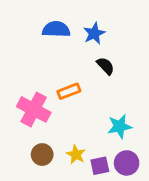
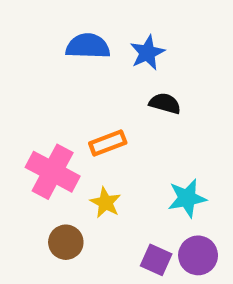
black semicircle: (105, 66) -> (165, 103), turned -30
yellow star: (76, 155) -> (105, 203), moved
purple square: (100, 166) -> (156, 260), turned 36

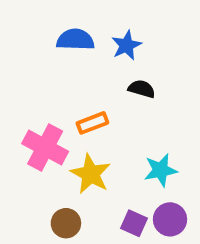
yellow star: (105, 203) -> (91, 174), size x1.5
brown circle: (66, 242) -> (66, 223), moved

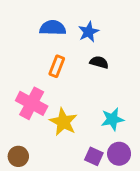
orange rectangle: (92, 123) -> (57, 66), moved, turned -48
brown circle: (66, 223) -> (18, 156), moved

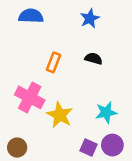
blue semicircle: (53, 28) -> (31, 16), moved
blue star: (89, 32) -> (90, 18), moved

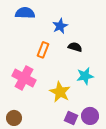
blue star: (90, 18) -> (60, 26), moved
cyan star: (106, 112) -> (85, 76), moved
yellow star: (60, 115) -> (60, 92), moved

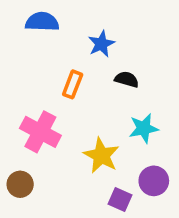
purple circle: (90, 116) -> (154, 181), moved
brown circle: (14, 118) -> (20, 184), moved

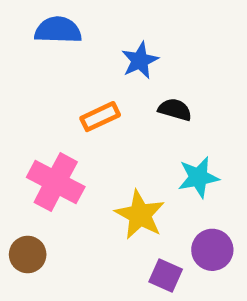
orange rectangle: (73, 84) -> (100, 117), turned 44

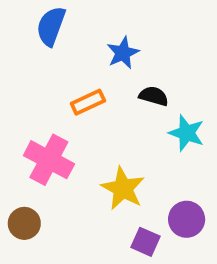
blue semicircle: (58, 30) -> (51, 26), turned -72
cyan star: (198, 177) -> (187, 133), moved, turned 30

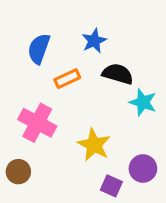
blue semicircle: (51, 26) -> (39, 49), moved
black semicircle: (154, 96) -> (118, 74), size x1.4

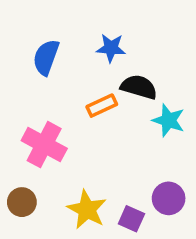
blue star: (94, 41) -> (111, 48), turned 30
orange rectangle: (67, 79) -> (102, 106), moved
yellow star: (94, 145) -> (87, 210), moved

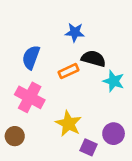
blue semicircle: (46, 57) -> (31, 57), moved
yellow star: (87, 210) -> (69, 124), moved

